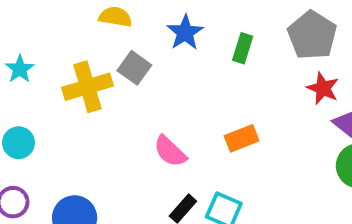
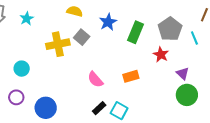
green rectangle: (243, 48) -> (135, 32), size x1.5
cyan star: (20, 69) -> (27, 19), moved
red star: (323, 88) -> (161, 55), moved

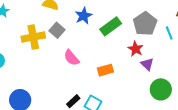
green rectangle: (135, 32) -> (111, 26), turned 30
purple triangle: (183, 73) -> (147, 64), moved
pink semicircle: (95, 80) -> (71, 58), moved

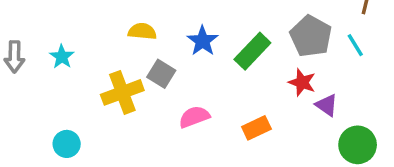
pink semicircle: (71, 58) -> (194, 117), turned 120

